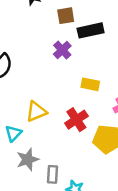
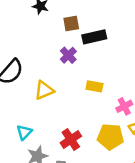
yellow triangle: (36, 111) -> (44, 90), moved
red cross: (76, 120) -> (71, 139), moved

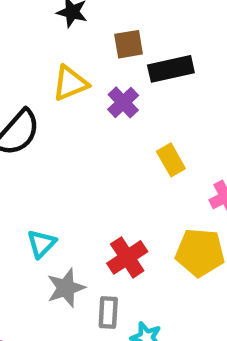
yellow rectangle: (94, 86) -> (171, 160), turned 49
yellow triangle: (44, 90) -> (70, 83), moved

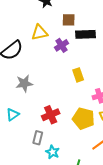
cyan triangle: (42, 244) -> (13, 115), moved
gray star: (66, 288) -> (24, 83), moved

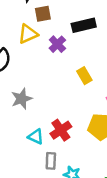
brown square: (69, 20) -> (43, 14), moved
cyan triangle: (13, 115) -> (36, 137), moved, turned -48

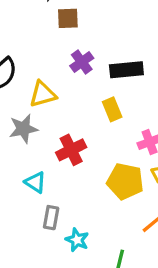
black rectangle: (84, 25) -> (126, 70), moved
yellow triangle: (28, 34) -> (43, 94), moved
red cross: (61, 130) -> (71, 150), moved

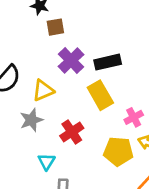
purple cross: (82, 62) -> (71, 61), size x1.4
yellow rectangle: (112, 109) -> (100, 95), size x1.5
cyan triangle: (35, 182) -> (47, 162), turned 36

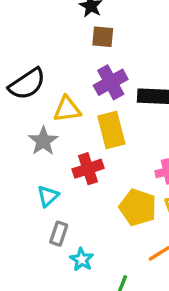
yellow rectangle: (100, 95) -> (111, 130), moved
gray star: (31, 120) -> (43, 141), turned -30

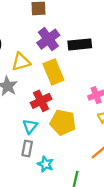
cyan triangle: (48, 196) -> (30, 126), moved
yellow pentagon: (138, 207) -> (63, 122), moved

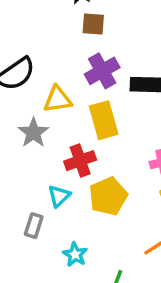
yellow pentagon: (63, 122) -> (108, 196), turned 30
gray rectangle: (27, 149) -> (34, 226), moved

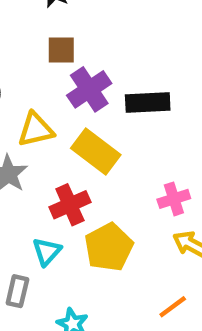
brown square: (93, 24) -> (61, 50), moved
yellow rectangle: (104, 120) -> (96, 152), turned -33

